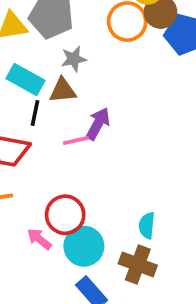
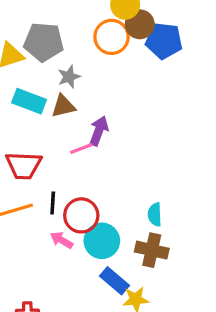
black line: (35, 113) -> (53, 203), moved

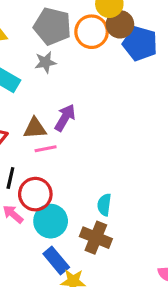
gray pentagon: (44, 42) -> (52, 26), moved
brown triangle: (63, 106) -> (35, 128), moved
pink line: (81, 149) -> (46, 149), moved

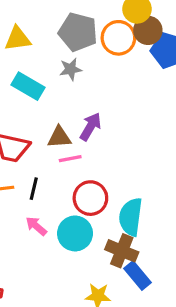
red circle: (35, 194) -> (90, 198), moved
cyan semicircle: (104, 205) -> (131, 217), size x1.6
blue rectangle: (56, 260) -> (137, 276), moved

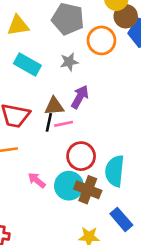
orange circle: (118, 38) -> (101, 40), moved
gray star: (71, 69) -> (69, 62), moved
black line: (34, 189) -> (49, 122), moved
brown cross: (122, 251) -> (88, 190), moved

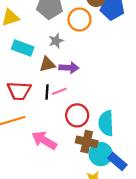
purple arrow: (80, 97) -> (69, 68), turned 72
brown triangle: (54, 106) -> (47, 64), moved
pink arrow: (37, 180) -> (44, 140), size x1.6
cyan circle: (69, 186) -> (101, 154), moved

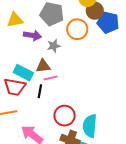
cyan rectangle: (23, 48) -> (23, 73), moved
purple arrow: (69, 68) -> (32, 35), moved
pink line: (59, 91) -> (51, 78), moved

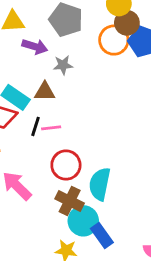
orange circle: (77, 29) -> (114, 40), moved
pink line: (51, 78) -> (51, 128), moved

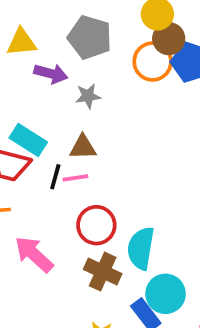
brown triangle: (45, 92) -> (83, 147), moved
cyan circle: (83, 221) -> (166, 294), moved

